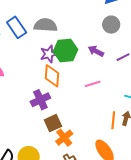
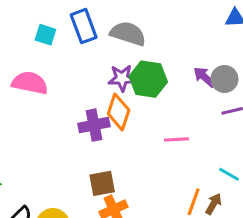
gray circle: (111, 25) -> (224, 79), moved
purple arrow: (96, 51) -> (204, 77), moved
purple cross: (40, 100) -> (94, 125), moved

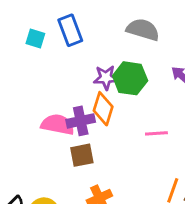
gray semicircle: (128, 34) -> (143, 30), moved
pink semicircle: (30, 83) -> (58, 125), moved
brown square: (102, 183) -> (82, 155), moved

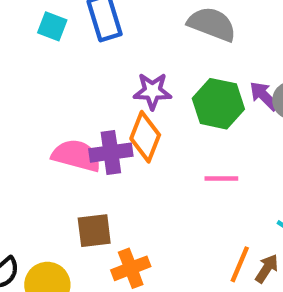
green hexagon: (130, 78) -> (218, 104), moved
brown square: (82, 155) -> (94, 231), moved

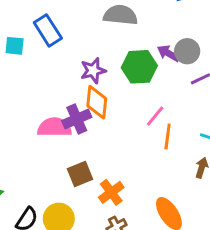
pink line: (221, 179) -> (155, 116), turned -35
orange line: (240, 264) -> (168, 136), moved

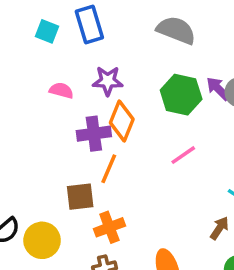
purple star: (93, 71) -> (108, 81), moved
pink semicircle: (54, 127) -> (61, 90), moved, size x0.6
orange line: (168, 136) -> (109, 169), moved

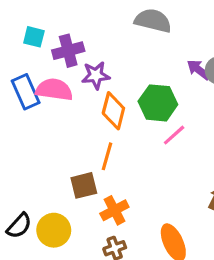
blue rectangle: (89, 25) -> (26, 92), moved
pink semicircle: (61, 90) -> (54, 90), size x1.6
green hexagon: (181, 95) -> (158, 103), moved
purple cross: (94, 134) -> (68, 51), moved

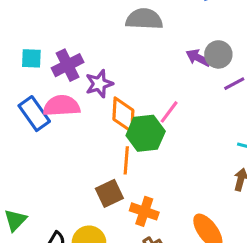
green hexagon: (158, 103) -> (146, 133), moved
pink line: (174, 135) -> (169, 112), moved
orange cross: (114, 210) -> (144, 211), turned -32

